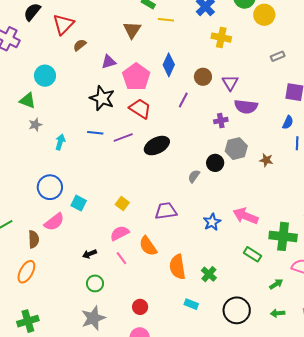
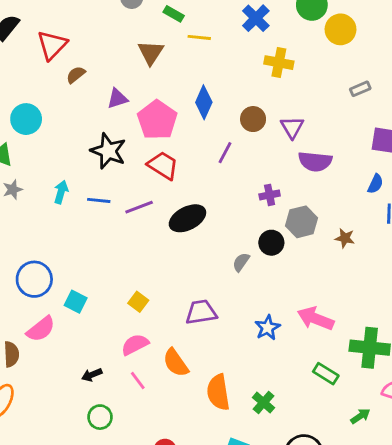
purple cross: (221, 121) -> (270, 195), moved
cyan arrow: (60, 142) -> (61, 192), moved

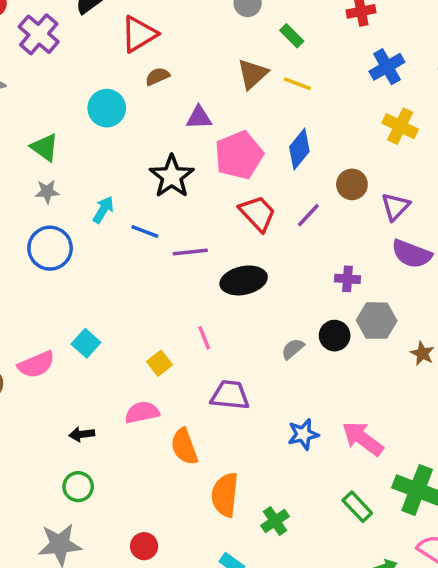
yellow line: (199, 37) -> (297, 84), moved
cyan circle: (26, 119) -> (107, 108), moved
red trapezoid: (163, 165) -> (258, 213), moved
blue circle: (34, 279) -> (50, 248), moved
pink line: (138, 380) -> (204, 338), moved

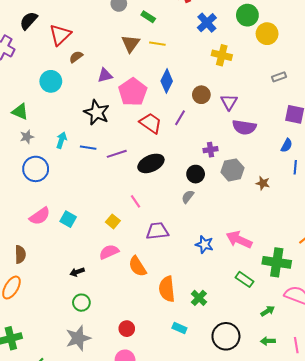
black circle: (335, 336) -> (196, 174), moved
pink semicircle: (36, 365) -> (40, 216), moved
blue star: (303, 434) -> (204, 244), turned -30

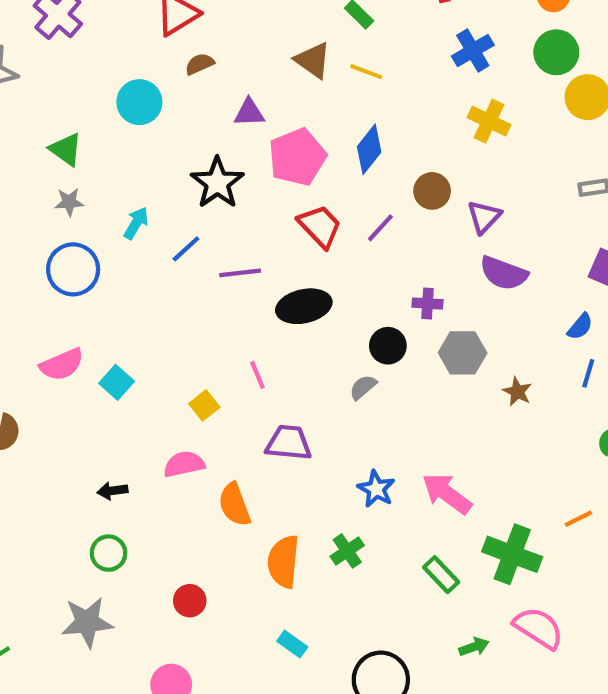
brown triangle: (130, 44) -> (313, 60), turned -42
blue line: (88, 148) -> (186, 249), turned -63
green cross: (199, 298) -> (347, 551), moved
red circle: (127, 329) -> (190, 601), moved

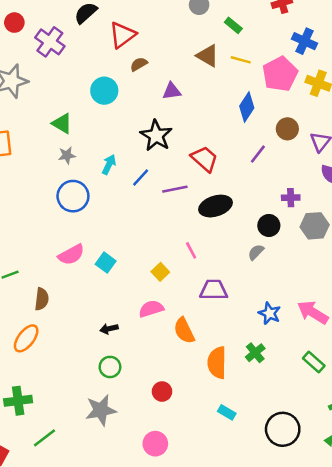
blue cross: (473, 51) -> (304, 41), turned -30
pink pentagon: (297, 157) -> (280, 74), moved
red trapezoid: (320, 226) -> (204, 159), moved

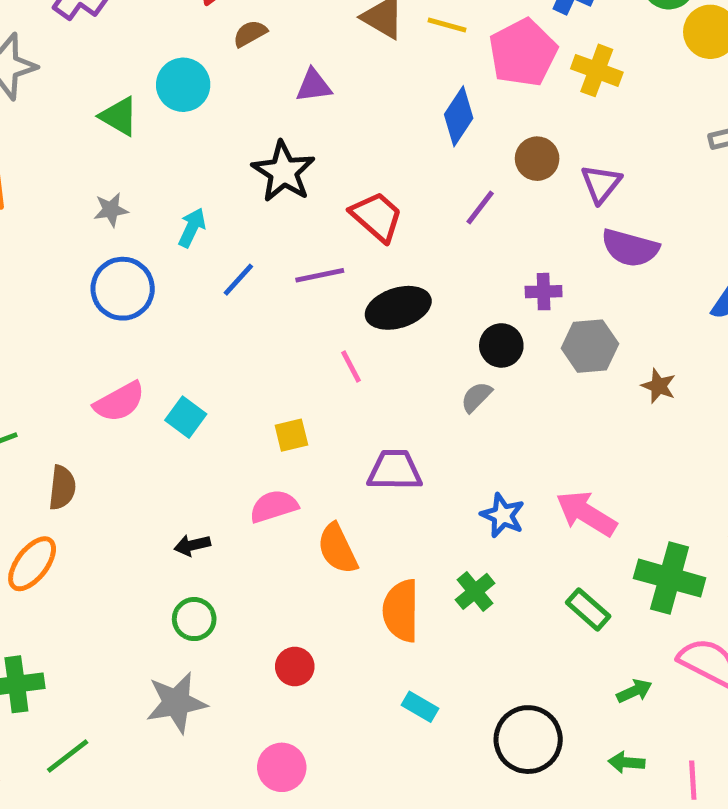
green triangle: (62, 123) -> (119, 116), moved
blue line: (141, 177) -> (238, 280), moved
pink line: (191, 250) -> (351, 367), moved
yellow square: (160, 272) -> (291, 435), turned 30

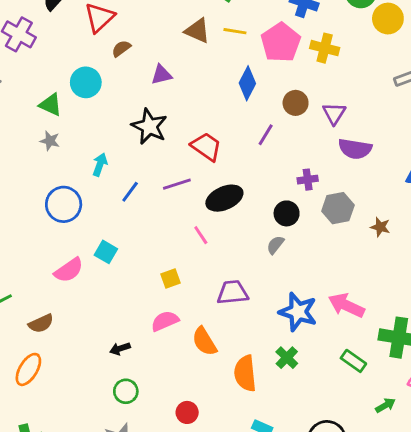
gray star: (111, 210) -> (50, 141), moved, turned 30
cyan square: (186, 417) -> (106, 252), moved
brown semicircle: (62, 488) -> (41, 323), turned 65
blue star: (503, 515) -> (298, 312), size x1.5

